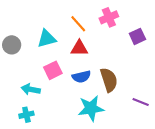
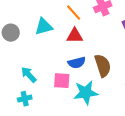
pink square: (53, 70) -> (62, 81), moved, turned 30
cyan arrow: (31, 89) -> (29, 75), turned 36

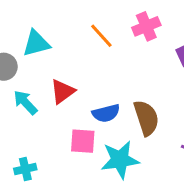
cyan triangle: (44, 27) -> (36, 43), moved
red triangle: (75, 36) -> (63, 92), moved, turned -36
cyan arrow: (29, 75) -> (25, 102), moved

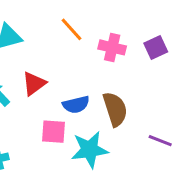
pink cross: (146, 26) -> (112, 47), moved, turned 36

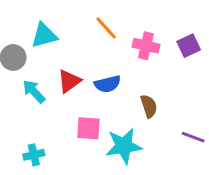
blue semicircle: (76, 105) -> (108, 84), moved
brown semicircle: (115, 109) -> (149, 106), size x0.7

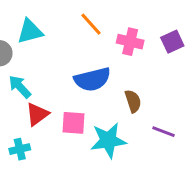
red triangle: (69, 81) -> (37, 114), moved
blue semicircle: (108, 84) -> (92, 79), size x1.4
purple line: (193, 137) -> (164, 132), moved

